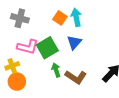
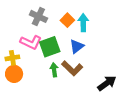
gray cross: (20, 18) -> (38, 16), moved
brown L-shape: (76, 77) -> (72, 68), moved

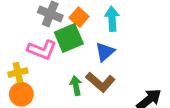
orange square: (67, 20) -> (79, 17), moved
green square: (50, 47) -> (69, 38), moved

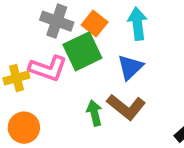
yellow cross: (18, 72) -> (16, 78), moved

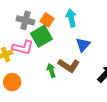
blue triangle: (130, 67) -> (83, 45), moved

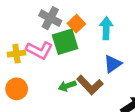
green arrow: (51, 70) -> (67, 86), turned -104

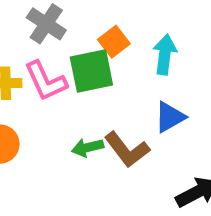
gray cross: (50, 18) -> (46, 24), moved
pink L-shape: (39, 50) -> (46, 81), turned 32

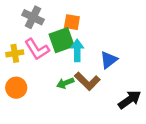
orange square: (114, 42) -> (72, 22), turned -35
cyan arrow: (165, 54) -> (77, 50), moved

